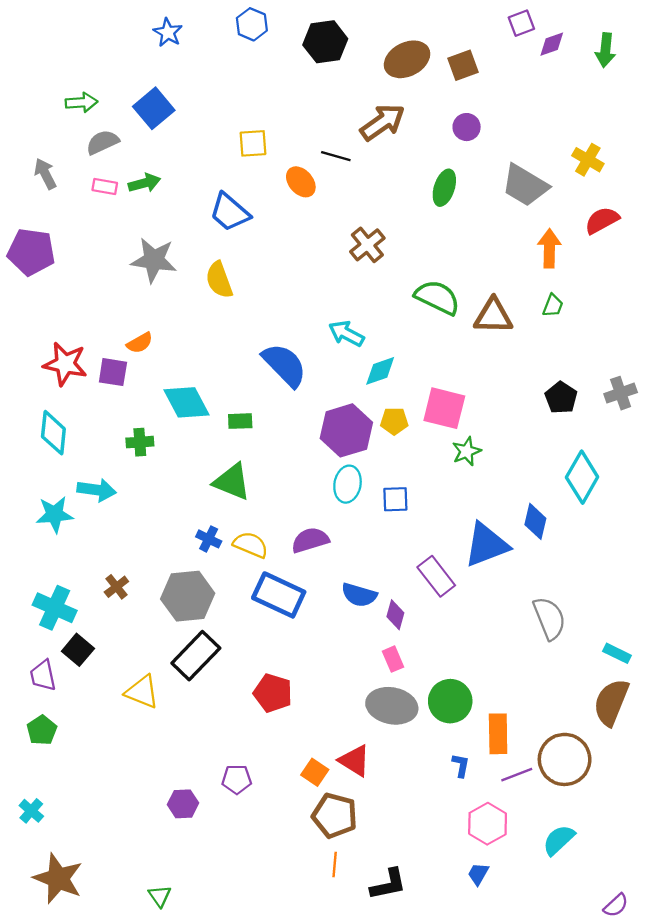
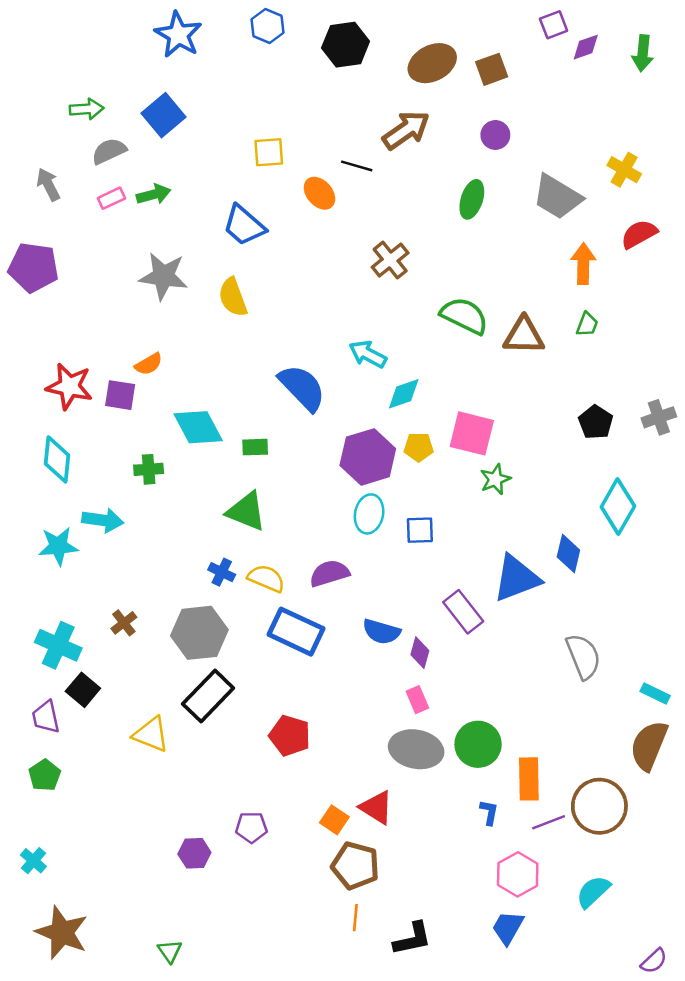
blue star: (168, 32) -> (178, 35), size x1.5
pink rectangle: (105, 187) -> (111, 198), turned -35
blue trapezoid: (478, 874) -> (508, 928), size x1.4

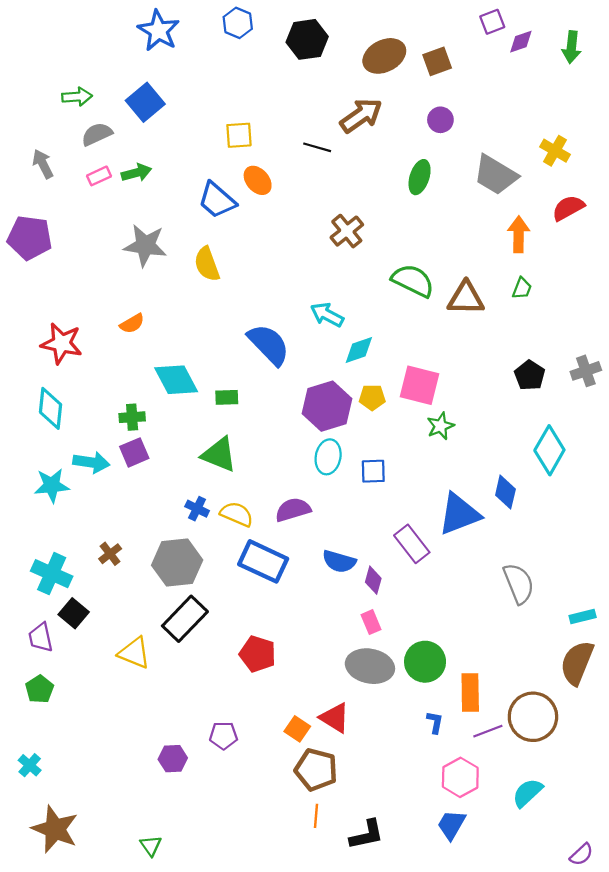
orange ellipse: (320, 193) -> (258, 180), moved
purple square: (120, 395) -> (134, 452), moved, turned -32
cyan rectangle: (655, 693) -> (583, 617), turned -40

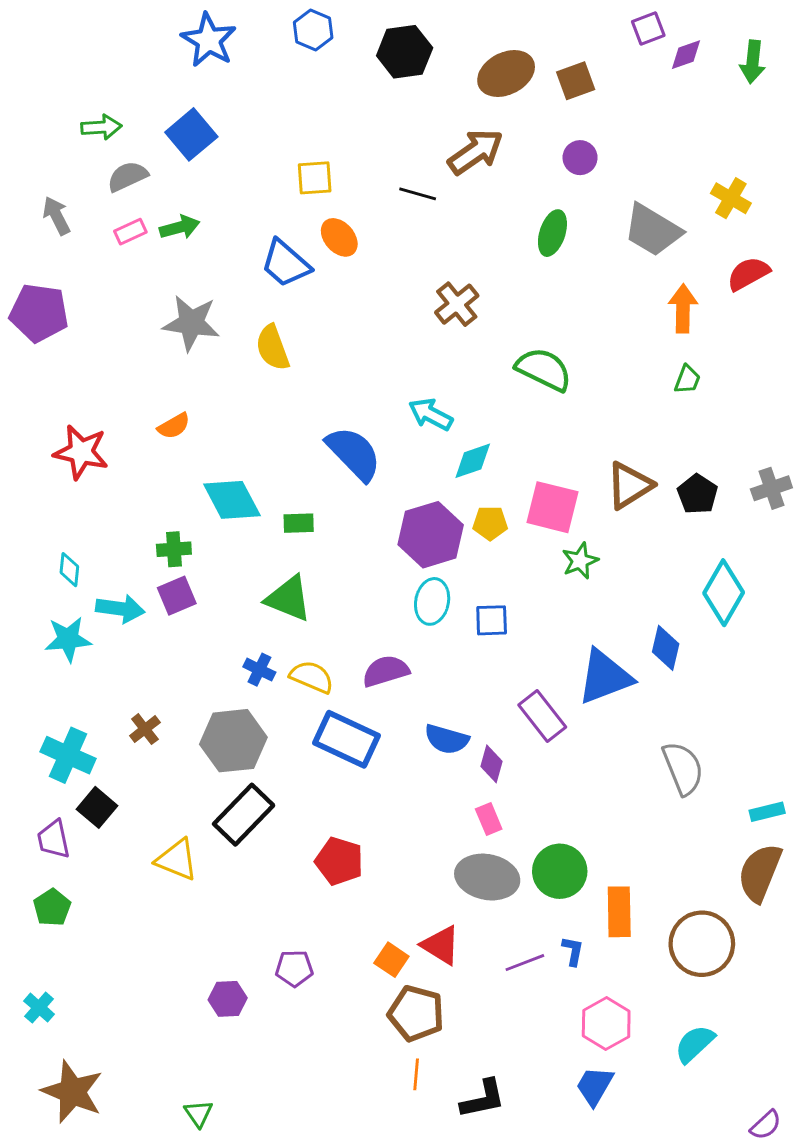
brown triangle: (466, 298) -> (629, 485), moved, turned -33
cyan diamond: (51, 408) -> (69, 570), moved, size x0.6
purple line: (488, 731) -> (525, 963), moved

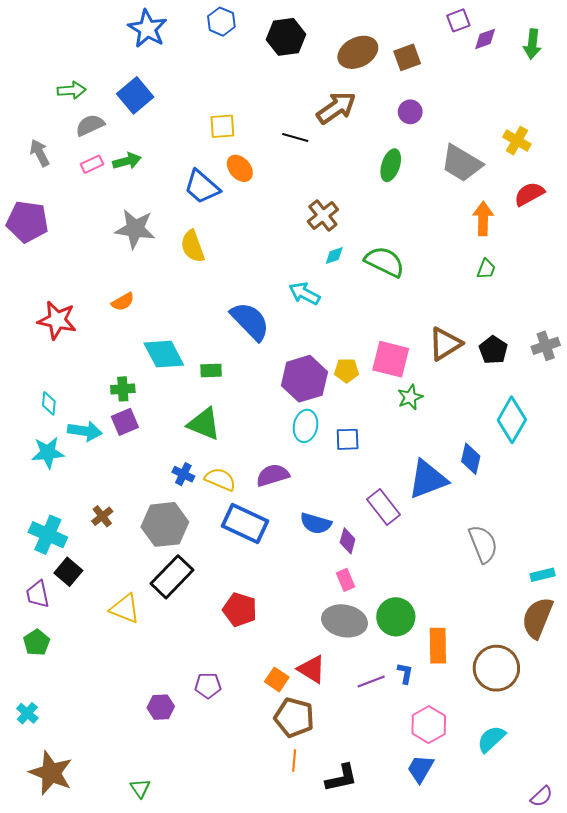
cyan diamond: (473, 461) -> (334, 256), moved, size x0.7

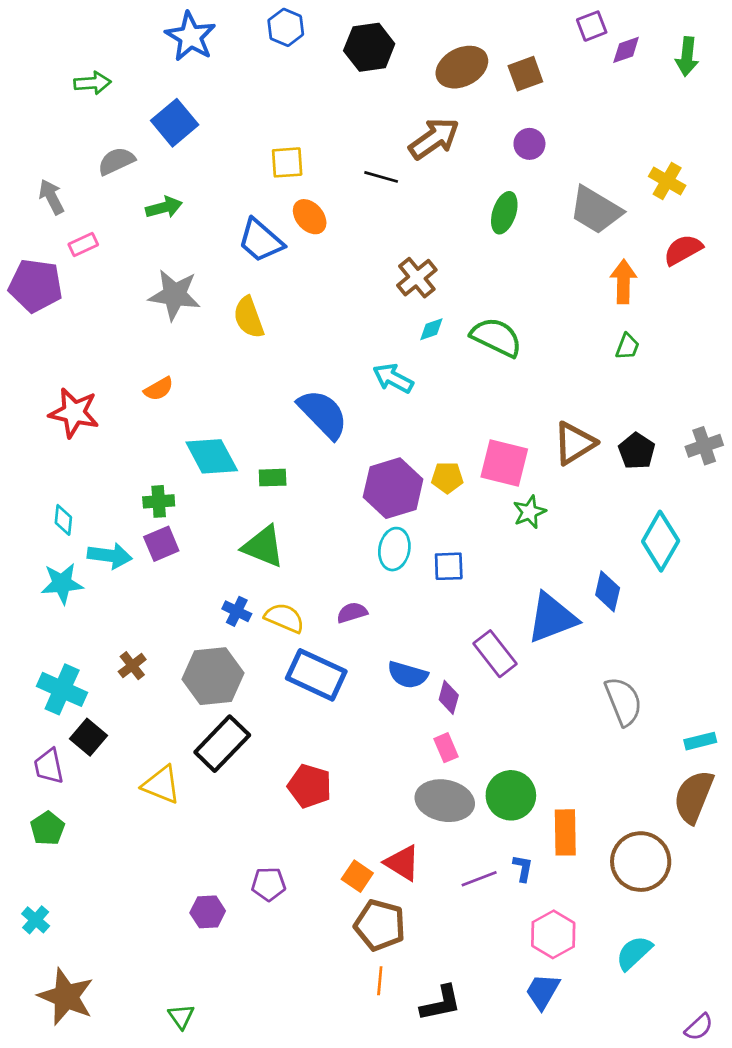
green arrow: (71, 90) -> (92, 83), moved
pink rectangle: (92, 164) -> (83, 245), moved
purple semicircle: (273, 475) -> (352, 613), size x0.7

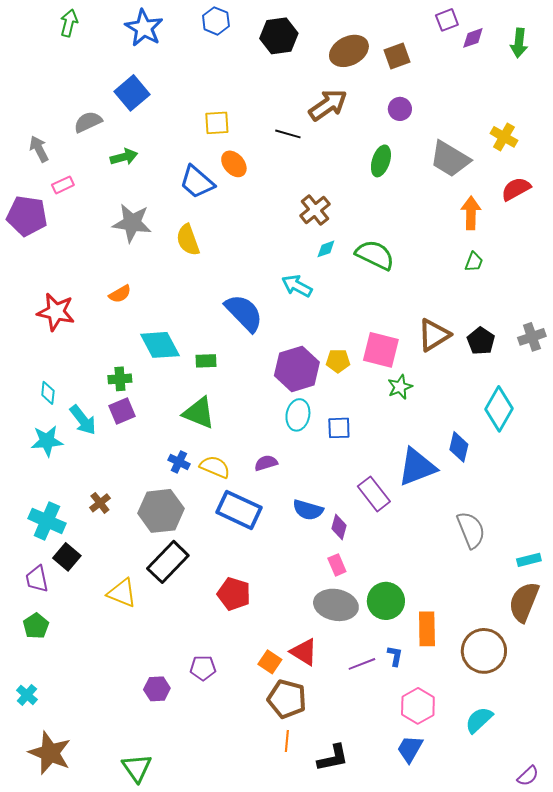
green arrow: (92, 83) -> (69, 23), moved, turned -72
cyan arrow: (110, 556) -> (83, 420), turned 44
green triangle: (181, 1016) -> (137, 768), size x1.5

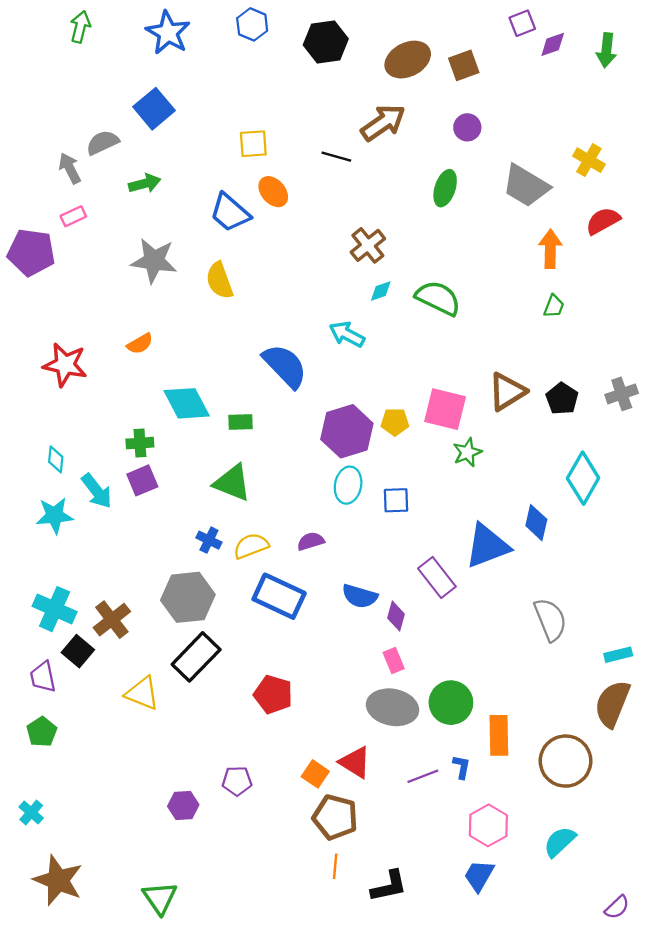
gray arrow: (39, 149) -> (70, 168), moved
yellow semicircle: (215, 467) -> (251, 546), turned -44
brown cross: (100, 503) -> (112, 620), moved, size x1.5

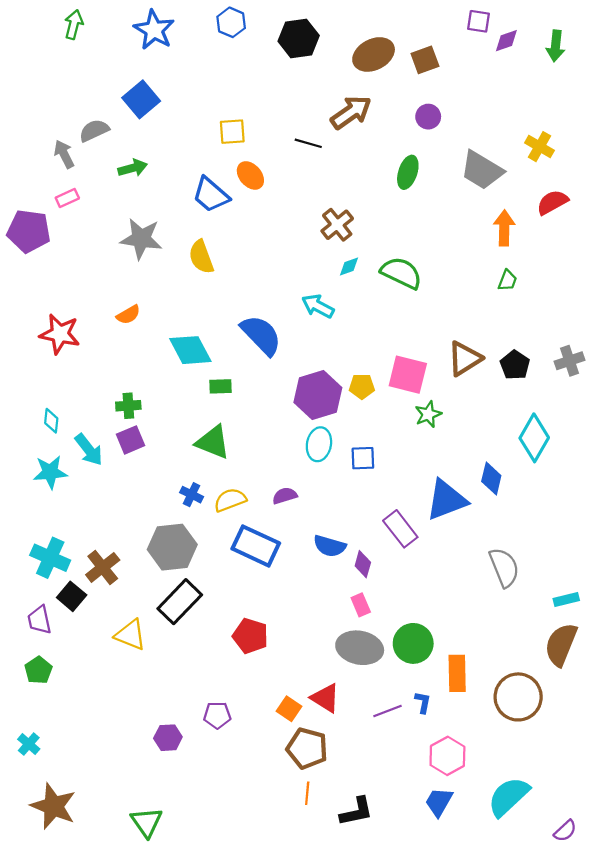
purple square: (522, 23) -> (478, 21), turned 30
cyan diamond: (187, 403) -> (190, 350), moved
cyan semicircle: (560, 842) -> (508, 797), moved, size x1.4

